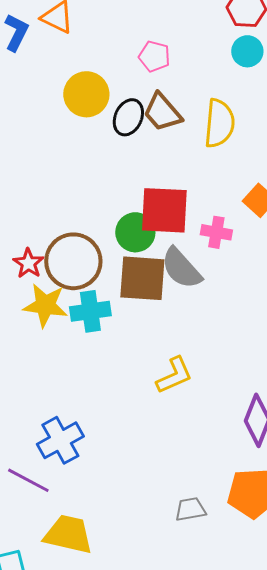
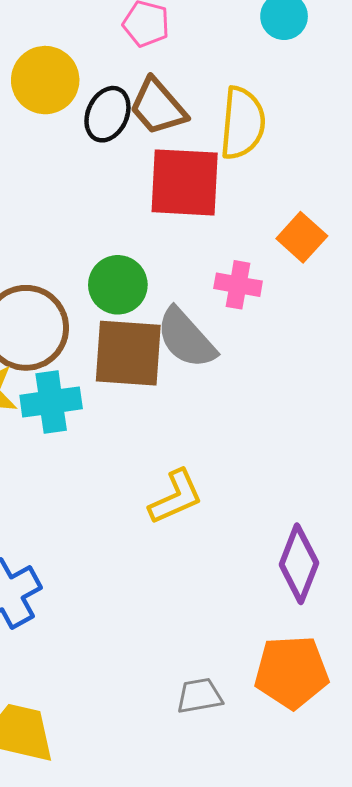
red square: (164, 210) -> (185, 182), moved

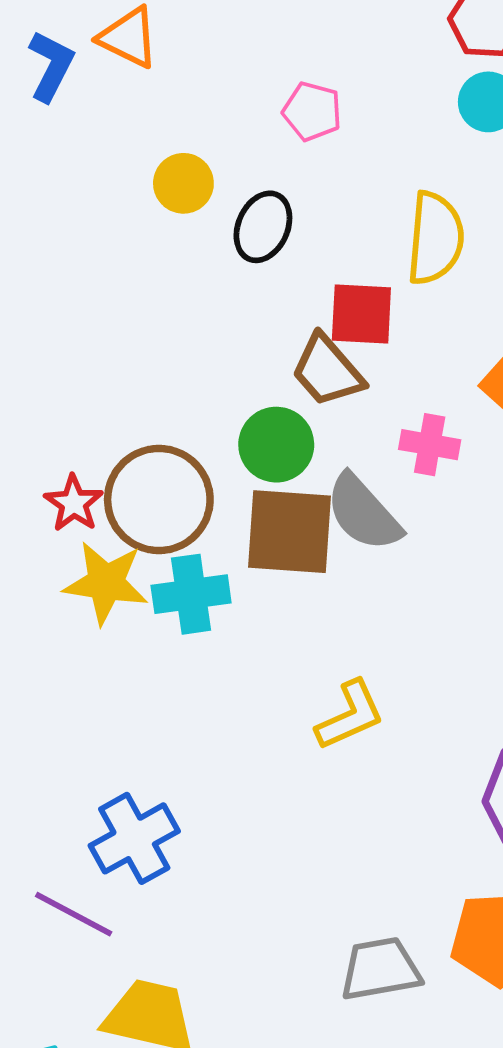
yellow circle: (45, 80) -> (183, 183), size x0.7
brown trapezoid: (158, 107) -> (327, 371), moved
red square: (185, 182) -> (361, 314), size x0.7
gray trapezoid: (199, 696) -> (380, 969), size x1.4

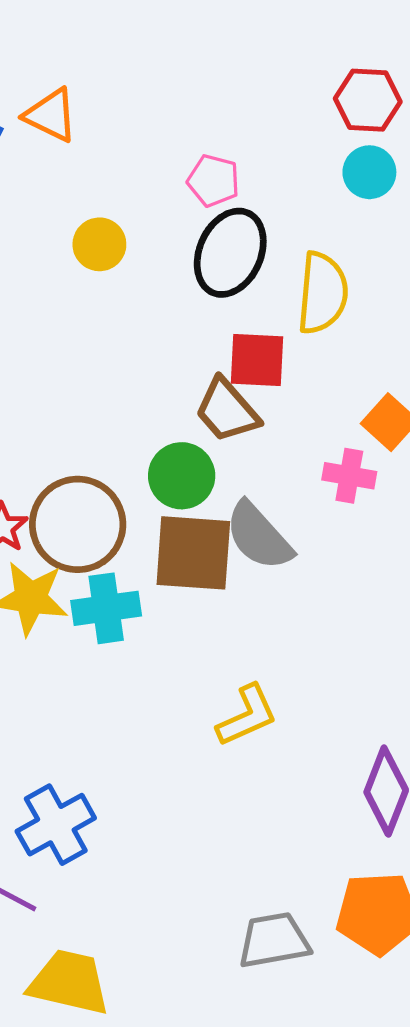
black ellipse: (263, 227) -> (230, 253), moved, size x1.4
pink cross: (430, 445) -> (349, 476), moved

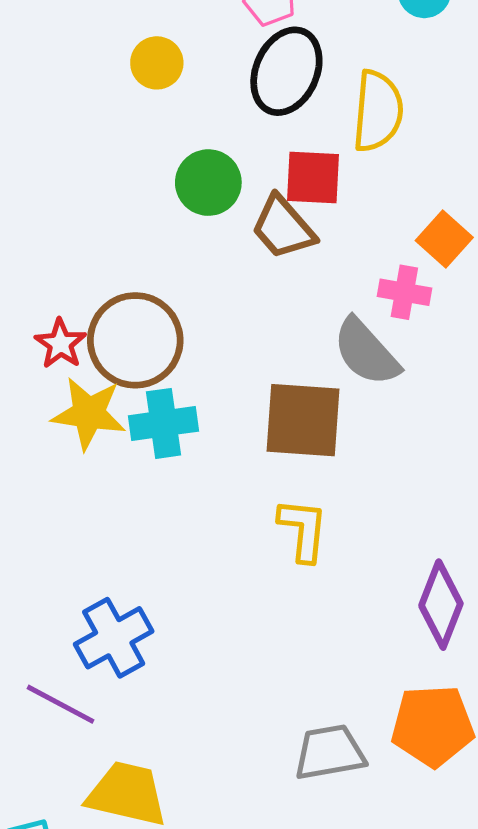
green circle: (182, 476) -> (208, 183), moved
gray semicircle: (259, 536) -> (366, 352), moved
brown square: (193, 553) -> (303, 420), moved
yellow L-shape: (247, 716) -> (303, 530), turned -60

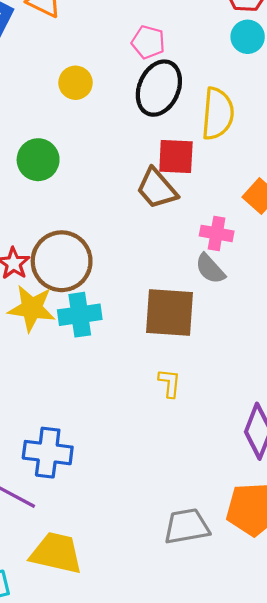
green circle: (208, 183) -> (38, 160), moved
pink cross: (404, 292) -> (217, 233), moved
gray semicircle: (366, 352) -> (210, 269), size x0.7
yellow L-shape: (303, 530) -> (170, 383), size x0.7
blue cross: (114, 638) -> (48, 453), turned 36

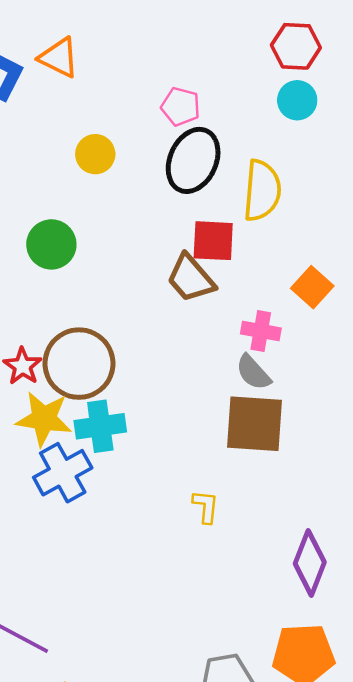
brown square: (170, 313) -> (255, 424), moved
blue cross: (48, 453) -> (63, 473), moved, turned -36

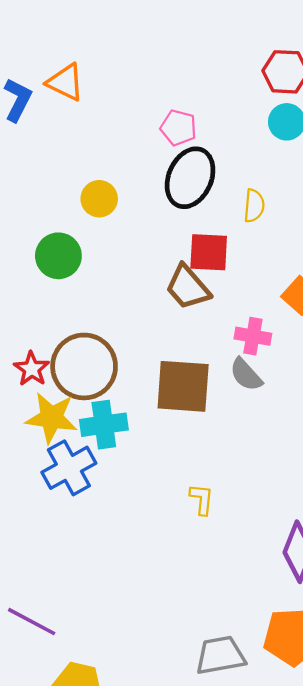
yellow circle: (95, 154) -> (99, 199), moved
yellow semicircle: (262, 191) -> (254, 206), size x0.6
brown square: (255, 424) -> (183, 386), moved

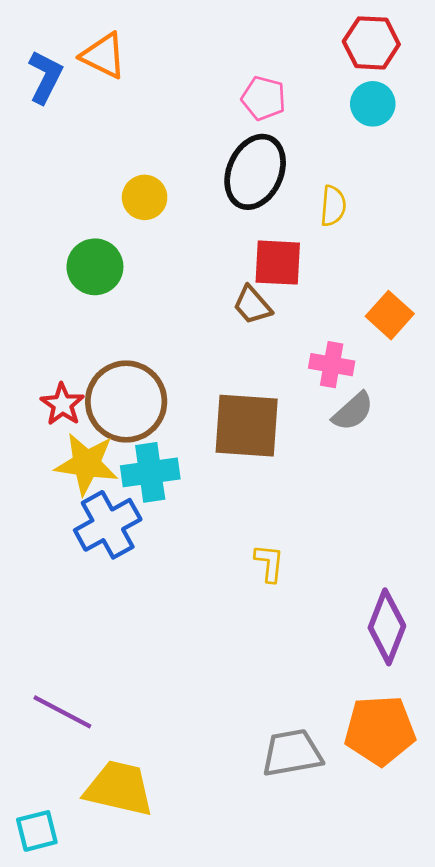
pink pentagon: (178, 128) -> (264, 98), moved
brown trapezoid: (188, 287) -> (252, 305), size x0.7
gray semicircle: (246, 375) -> (353, 411), moved, turned -90

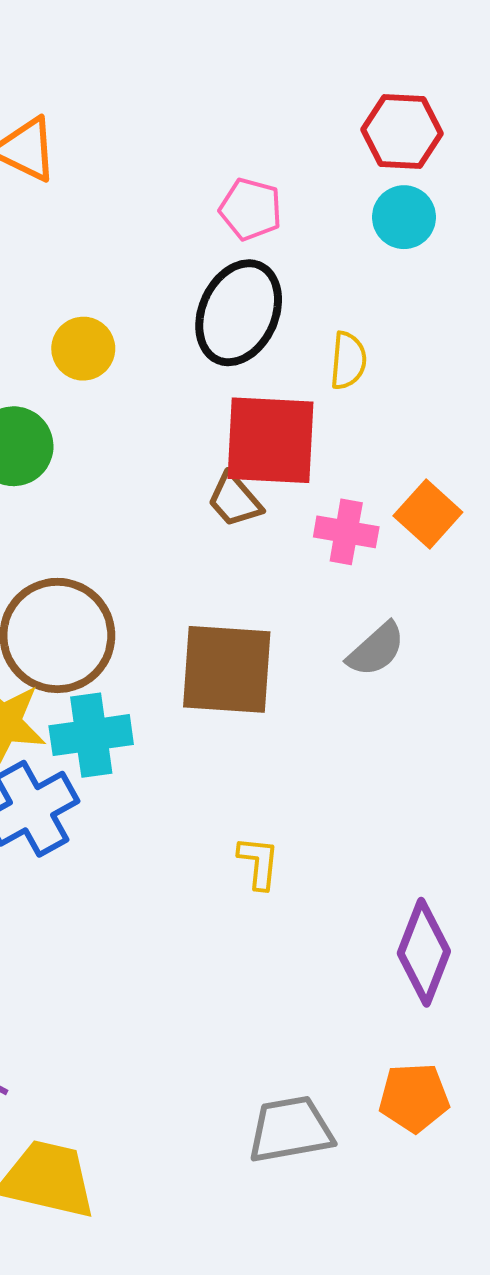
red square: (278, 263) -> (271, 440), size x1.4
pink cross: (332, 365) -> (346, 532), moved
orange pentagon: (380, 730) -> (414, 1098), size x0.7

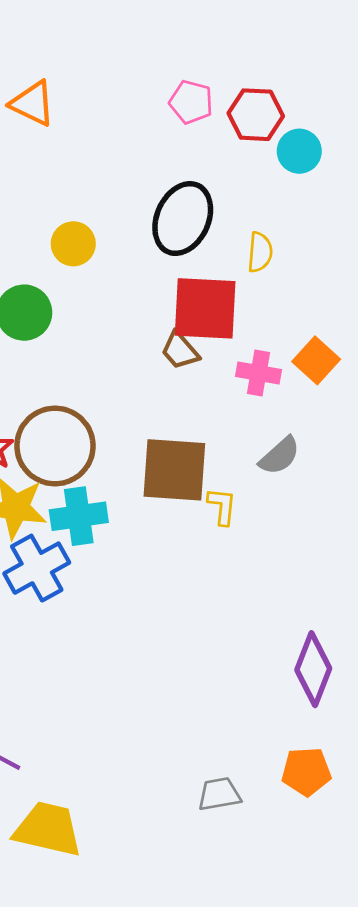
red hexagon: (402, 131) -> (256, 115), moved
pink pentagon: (251, 209) -> (191, 102), moved
yellow L-shape: (259, 863) -> (222, 506), moved
gray trapezoid: (290, 1130) -> (219, 794), size x0.7

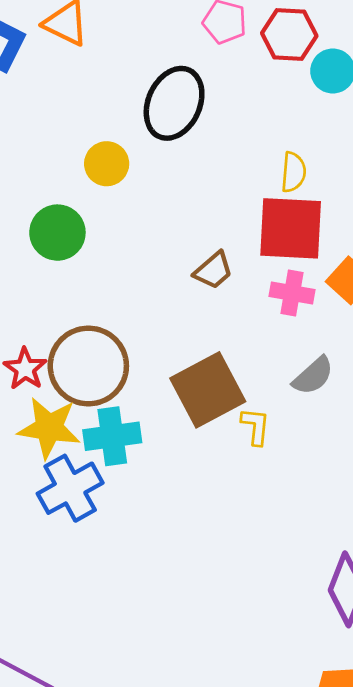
black ellipse: (183, 219) -> (174, 103), moved
red square: (205, 308) -> (291, 228), moved
brown trapezoid: (180, 350) -> (213, 270), turned -90
brown square: (174, 470) -> (208, 390), turned -32

